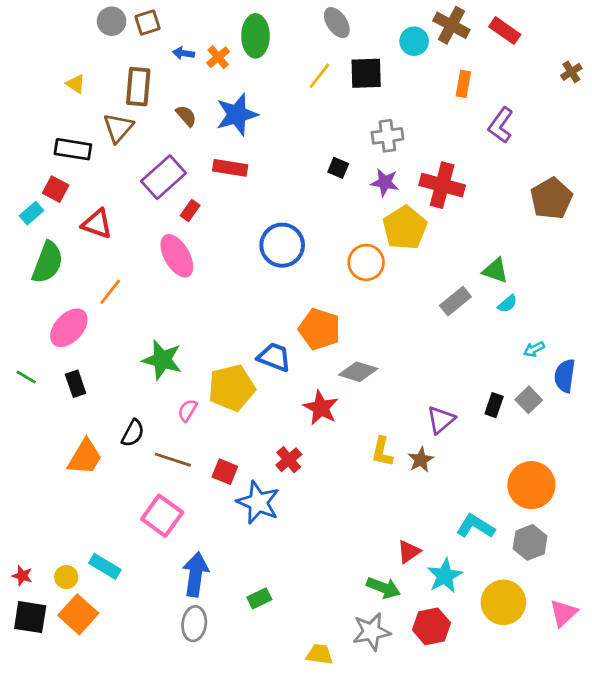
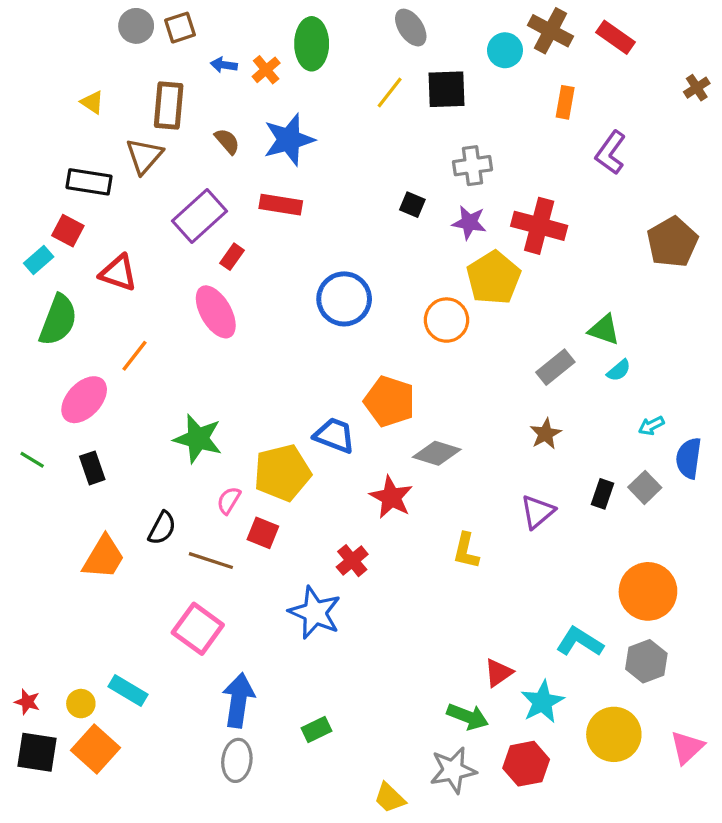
brown star: (421, 460) -> (546, 434), moved
red square: (225, 472) -> (263, 533), moved
yellow trapezoid: (319, 654) -> (390, 798), turned -144

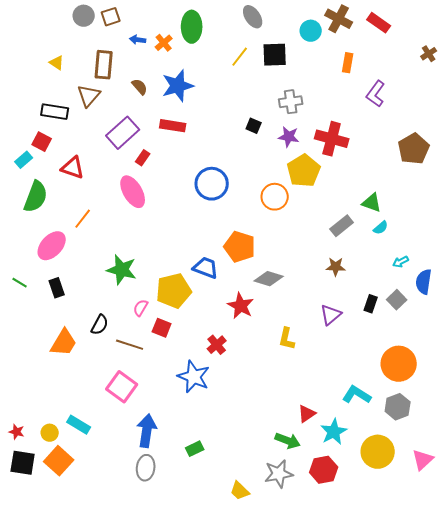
brown star: (546, 434) -> (336, 267), turned 30

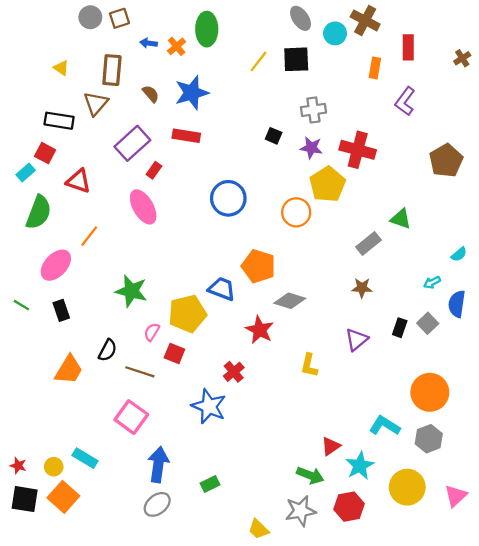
gray ellipse: (253, 17) -> (301, 18), moved
red rectangle: (379, 23) -> (408, 47), moved, turned 55
cyan semicircle: (381, 228) -> (459, 254), moved
gray ellipse: (146, 468) -> (157, 504), turned 45

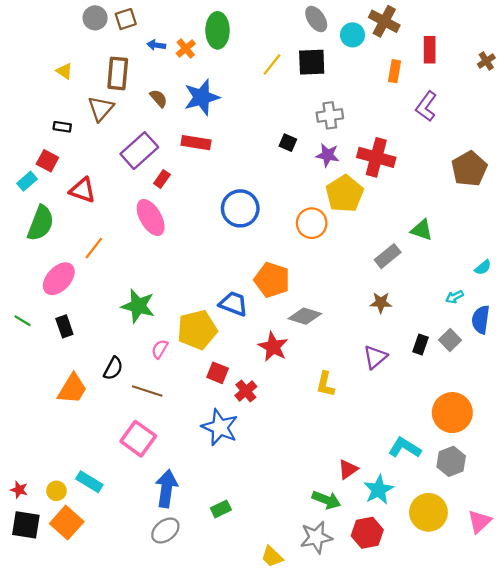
black rectangle: (59, 121) -> (62, 127), size x0.6
red square: (174, 354) -> (218, 373), moved

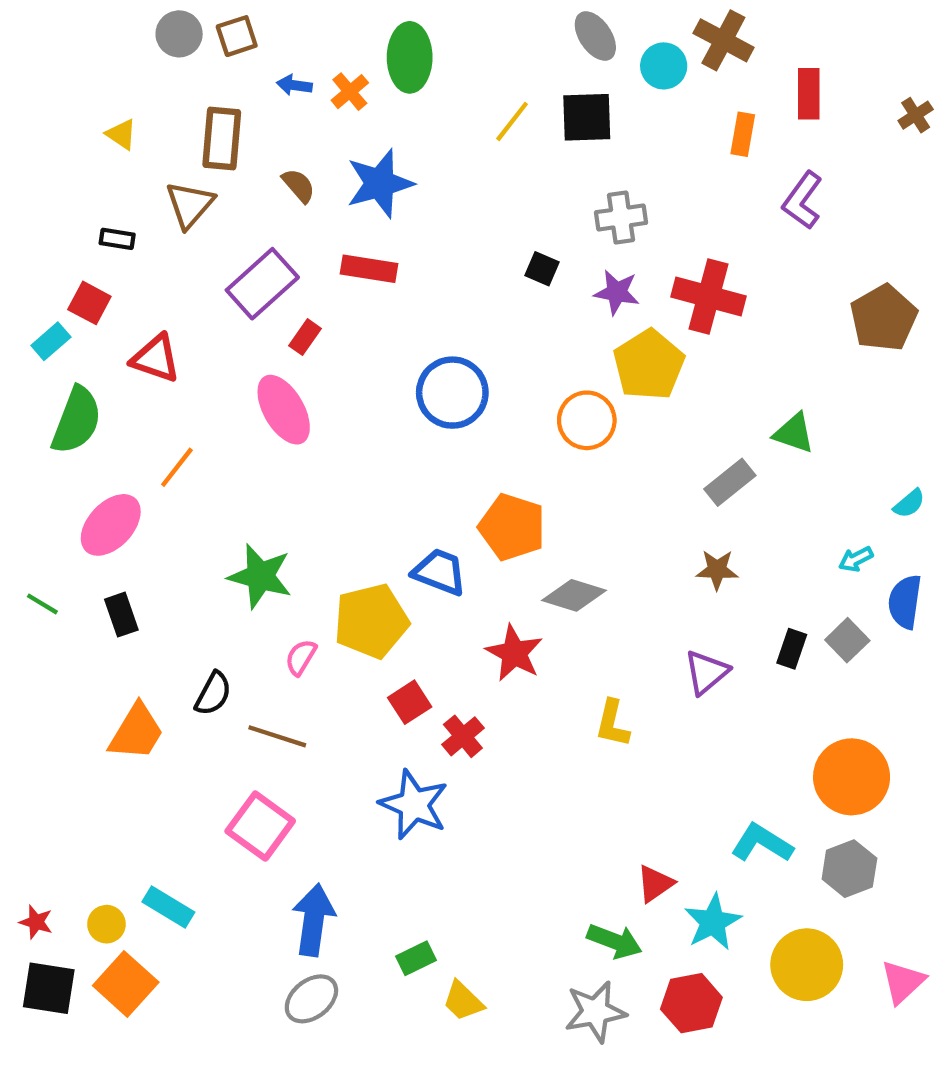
red square: (218, 373) -> (410, 702), turned 35
yellow trapezoid: (272, 557) -> (463, 1001), moved

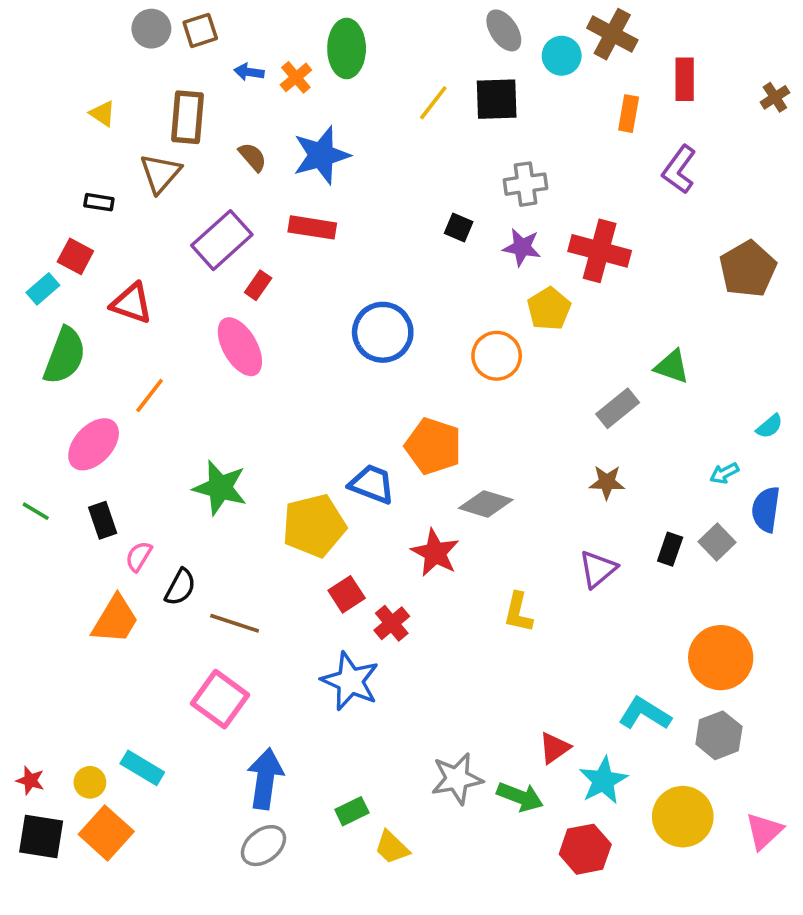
yellow pentagon: (649, 365) -> (549, 309), size x0.7
pink semicircle: (301, 657) -> (139, 556), moved
gray star: (595, 1012) -> (457, 779), moved

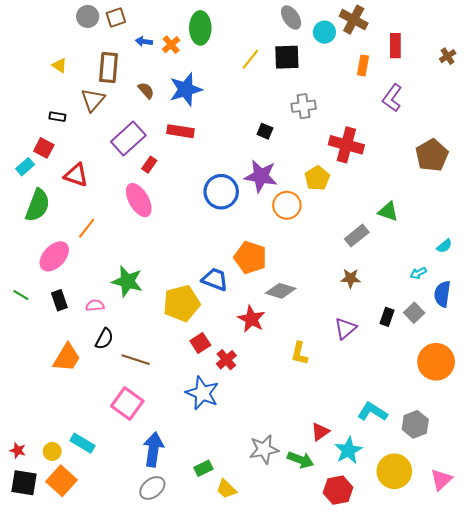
purple star: (522, 247) -> (261, 176), moved, size x1.5
pink semicircle: (139, 556) -> (95, 305), moved, turned 54
orange circle: (721, 658) -> (436, 362), moved

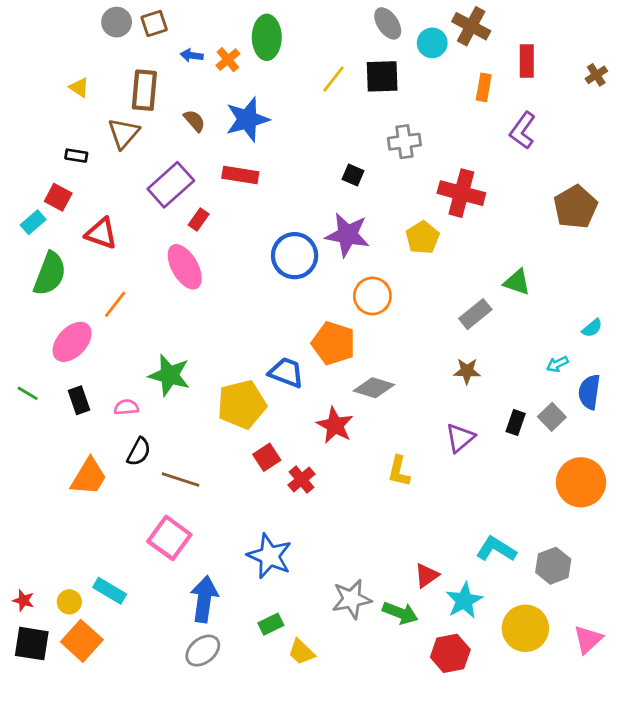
orange circle: (287, 205) -> (372, 296), moved
blue star: (202, 393) -> (270, 556), moved

